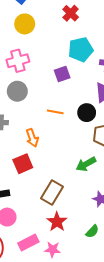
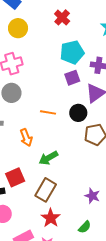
purple square: (62, 74) -> (72, 78), moved
red square: (23, 164) -> (15, 177), moved
green arrow: (86, 164) -> (48, 158), moved

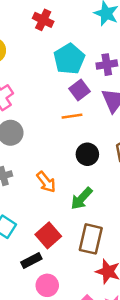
orange line: (48, 112) -> (72, 116), moved
black circle: (78, 113) -> (87, 154), moved

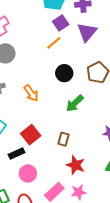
orange line: (72, 116) -> (54, 43), turned -35
green arrow: (82, 198) -> (75, 103), moved
brown rectangle: (91, 239) -> (64, 139), size x0.6

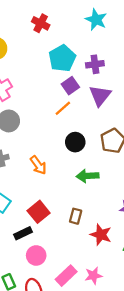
green arrow: (75, 103) -> (88, 176), turned 42
red star: (76, 165) -> (101, 235), moved

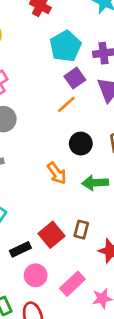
orange arrow: (38, 165) -> (57, 173), moved
red square: (39, 212) -> (52, 235), moved
pink rectangle: (66, 276) -> (72, 284), moved

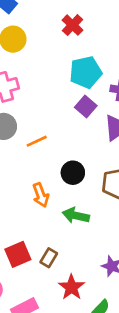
purple square: (75, 78) -> (86, 106), turned -30
orange line: (66, 104) -> (37, 141), moved

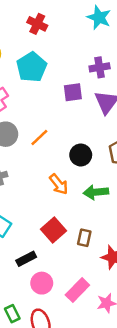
cyan pentagon: (86, 72) -> (32, 67), moved
purple square: (86, 106) -> (73, 92), turned -30
red square: (18, 254) -> (53, 230), moved

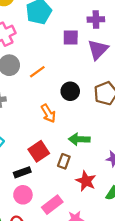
green arrow: (96, 192) -> (79, 139), moved
black rectangle: (26, 259) -> (22, 172), moved

